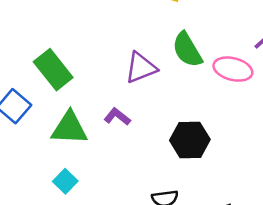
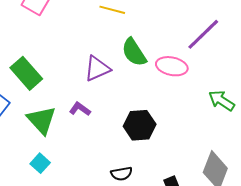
green triangle: (69, 128) -> (42, 120), turned 48

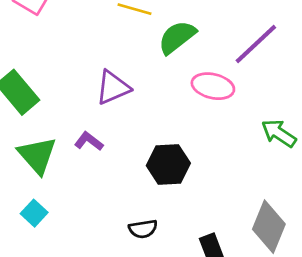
green semicircle: (134, 52) -> (177, 37), moved, turned 84

